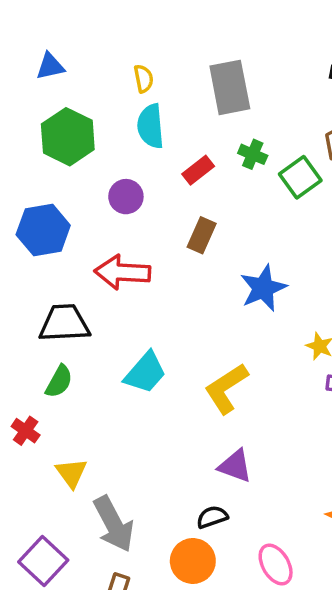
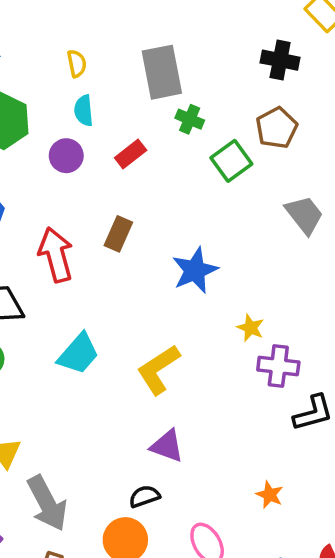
cyan semicircle: (151, 126) -> (84, 110), size x0.7
green cross: (253, 154) -> (190, 119), moved
purple circle: (126, 197) -> (66, 156), moved
brown rectangle: (202, 235) -> (118, 234), moved
red arrow: (122, 272) -> (56, 255), turned 72

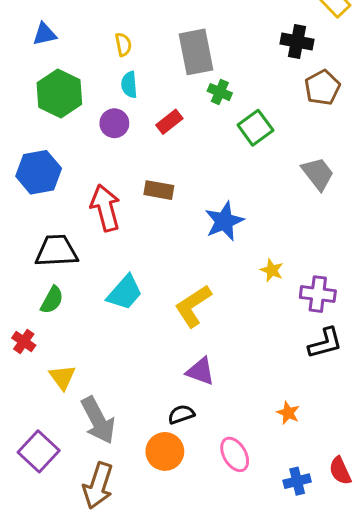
brown pentagon: (277, 128) -> (322, 88), moved
brown rectangle: (118, 234) -> (159, 190), turned 76
purple cross: (278, 366) -> (318, 294), moved

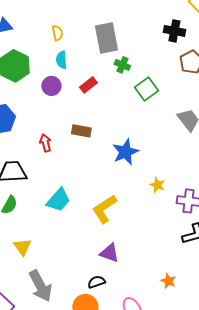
red arrow: (105, 208) -> (45, 143), size x0.6
yellow triangle: (62, 377) -> (22, 247), moved

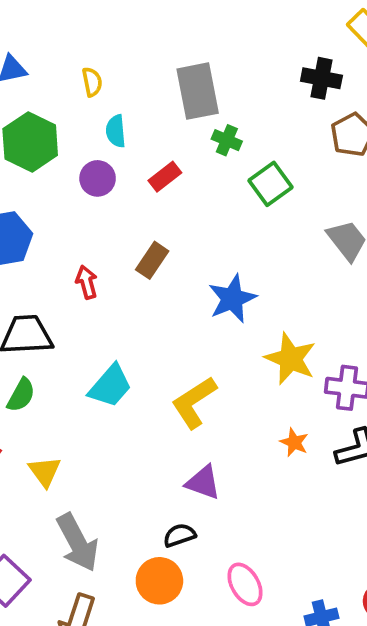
yellow semicircle: (57, 33) -> (92, 82), moved
brown rectangle: (81, 131) -> (152, 260), turned -66
yellow star: (157, 185) -> (291, 359), size x1.8
orange star: (168, 281) -> (294, 442), moved

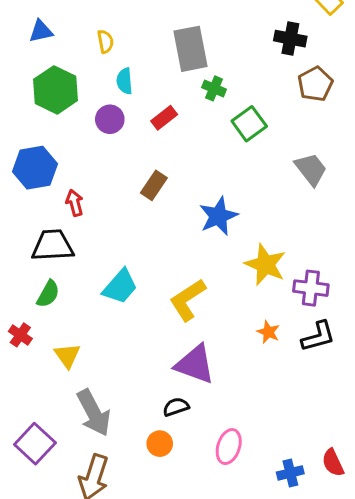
red arrow: (87, 282) -> (75, 203), moved
purple triangle: (203, 482) -> (195, 364), size x1.4
orange circle: (159, 581) -> (160, 444), size x0.7
pink ellipse: (245, 584) -> (229, 447), turned 48

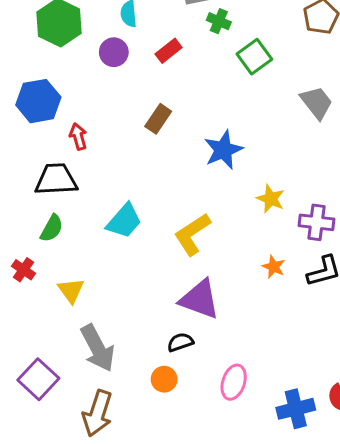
yellow star: (265, 265) -> (271, 199), size x0.7
blue cross: (290, 473) -> (296, 409), size x1.4

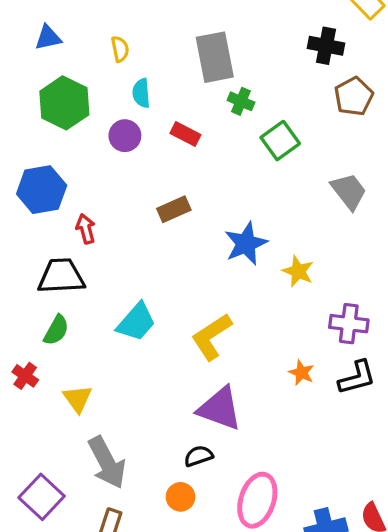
red rectangle: (169, 51) -> (185, 134), turned 65
brown rectangle: (158, 119) -> (174, 209), turned 32
yellow star: (271, 199) -> (298, 271), moved
pink ellipse: (234, 382) -> (257, 500), size x1.4

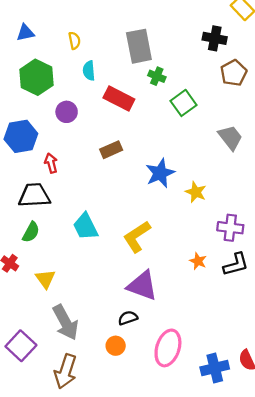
red rectangle: (185, 134) -> (119, 98), size x1.5
purple circle: (125, 136) -> (67, 112), moved
cyan trapezoid: (136, 322) -> (86, 227), turned 112

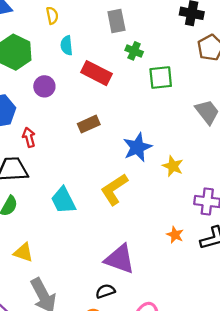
gray rectangle: (139, 46) -> (116, 21), size x0.7
green square: (184, 103) -> (161, 78), turned 30
yellow L-shape: (137, 237) -> (114, 189), moved
yellow triangle: (45, 279) -> (23, 252), turned -35

